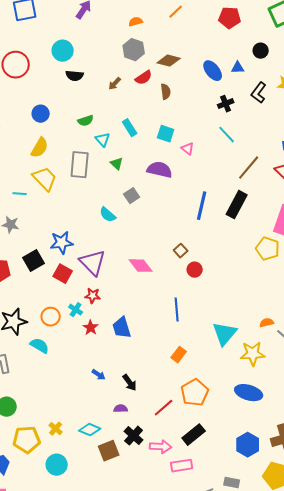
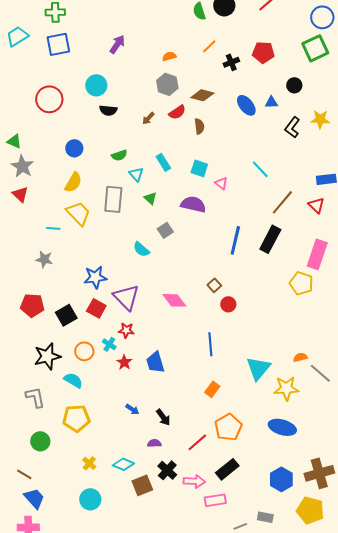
black cross: (226, 104) -> (231, 62), moved
black square: (34, 261) -> (66, 315), moved
yellow pentagon: (27, 440) -> (76, 418), moved

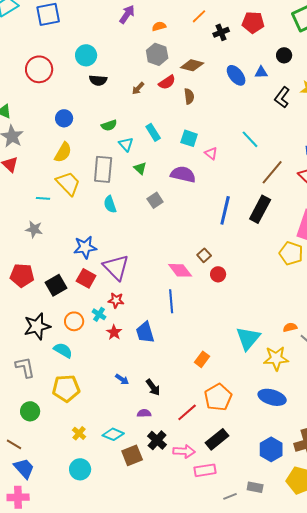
purple arrow: (117, 44) -> (127, 14), moved
cyan semicircle: (141, 249) -> (110, 204), moved, turned 30
pink diamond: (174, 300) -> (180, 270), moved
blue line: (210, 344) -> (171, 301), moved

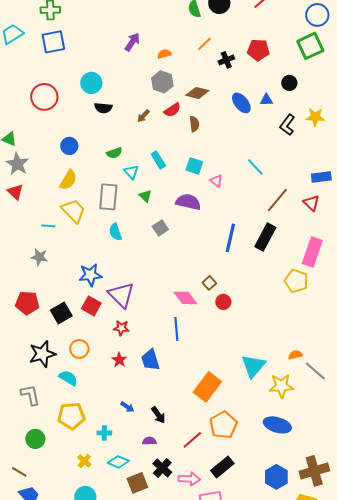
cyan cross: (99, 314) -> (104, 433), moved, turned -32
orange rectangle: (202, 359) -> (207, 387), size x1.8

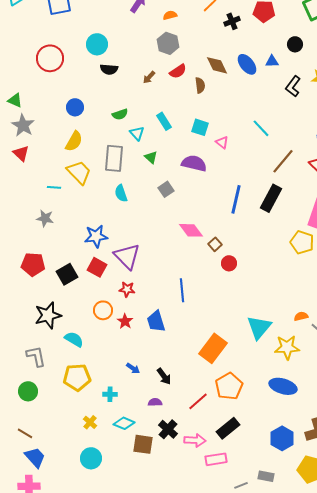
brown diamond: (197, 93) -> (217, 65), moved, turned 50
pink diamond: (185, 298) -> (191, 230), moved
orange circle: (79, 349) -> (103, 310), moved
green circle: (35, 439) -> (28, 391), moved
brown square: (137, 483) -> (143, 444), turned 30

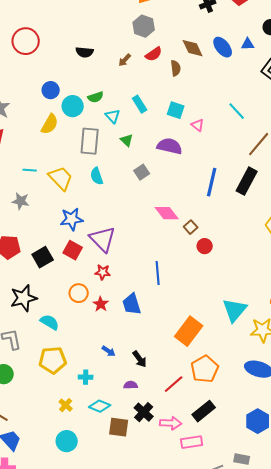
cyan circle: (97, 44) -> (73, 106), moved
yellow trapezoid: (79, 172) -> (61, 178), moved

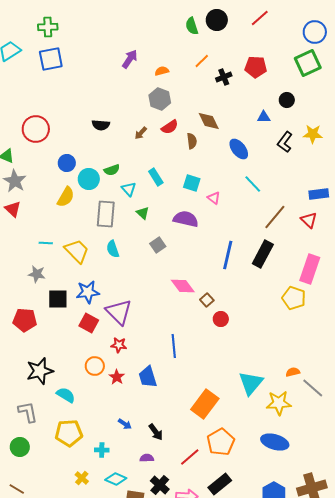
red circle: (26, 41) -> (36, 129), moved
blue ellipse: (223, 47) -> (239, 149), moved
black square: (43, 257) -> (58, 299), moved, turned 30

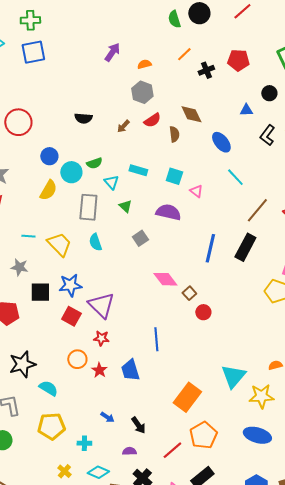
cyan rectangle: (156, 177) -> (138, 170), turned -42

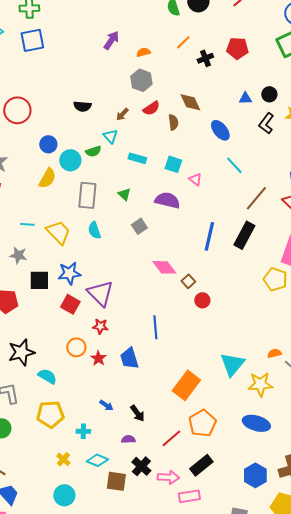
black circle: (269, 93) -> (269, 94), moved
cyan triangle: (111, 182) -> (110, 136), moved

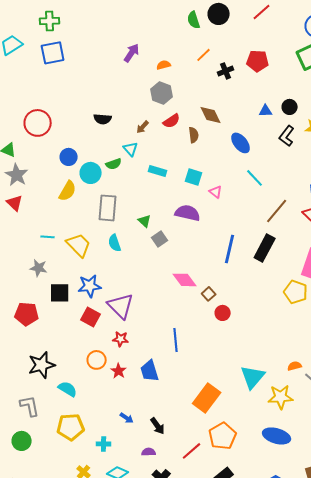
green triangle: (124, 194) -> (145, 221), moved

